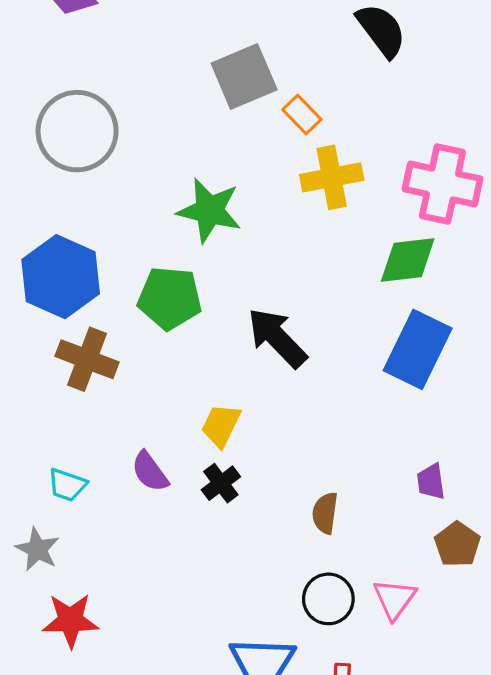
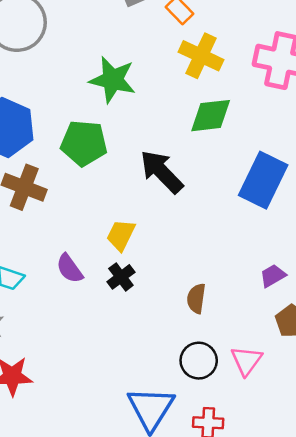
yellow cross: (332, 177) -> (201, 56), turned 36
green diamond: (408, 260) -> (211, 116), moved
purple trapezoid: (431, 482) -> (273, 276), turned 68

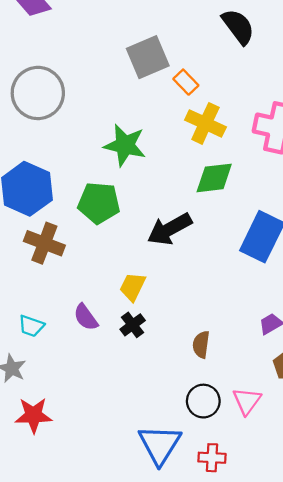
black arrow: (162, 172) -> (170, 229), turned -75

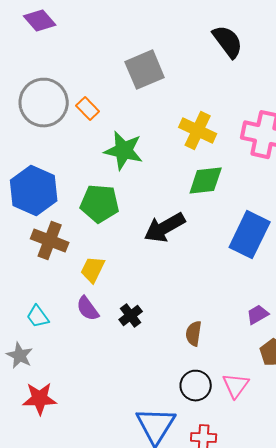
orange rectangle: (186, 82) -> (88, 109), moved
yellow trapezoid: (133, 287) -> (93, 270), moved
cyan trapezoid: (31, 326) -> (38, 317), turned 35

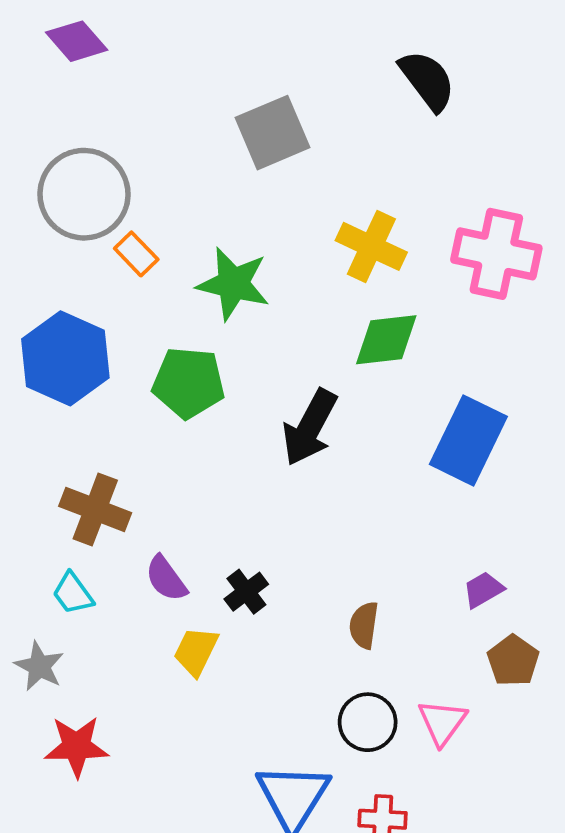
orange rectangle: (88, 109) -> (136, 254), moved
black arrow: (165, 228) -> (310, 427), turned -33
brown cross: (50, 241) -> (95, 510), moved
yellow trapezoid: (93, 270) -> (196, 651), moved

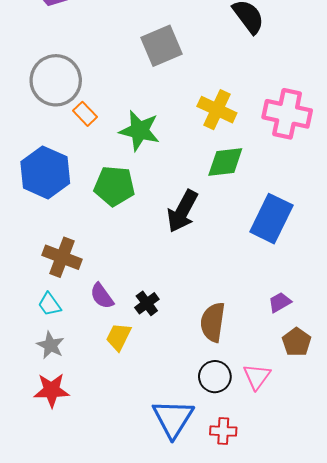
brown semicircle: (364, 625) -> (213, 322), size x1.5
gray star: (39, 666) -> (50, 345), moved

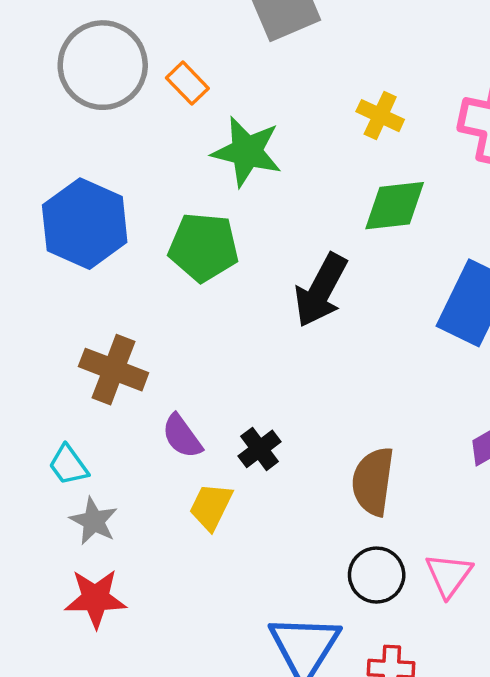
yellow cross: (217, 110) -> (380, 116), size x0.7
orange rectangle: (85, 114) -> (187, 83), moved
cyan trapezoid: (49, 304) -> (68, 465), moved

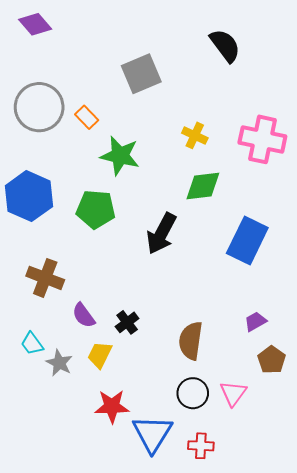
cyan trapezoid: (68, 465) -> (32, 344), moved
gray star: (94, 521) -> (59, 363), moved
red star: (95, 598) -> (112, 406), moved

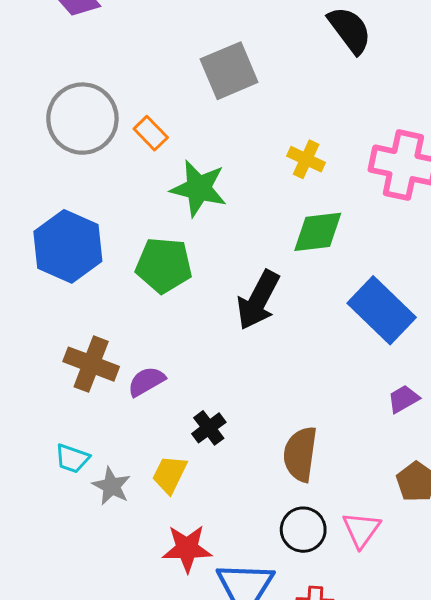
blue rectangle: (247, 241) -> (382, 310), turned -72
purple semicircle: (84, 315) -> (146, 381), moved, turned 96
purple trapezoid: (255, 321) -> (403, 399), moved
cyan trapezoid: (32, 344) -> (72, 458), turned -35

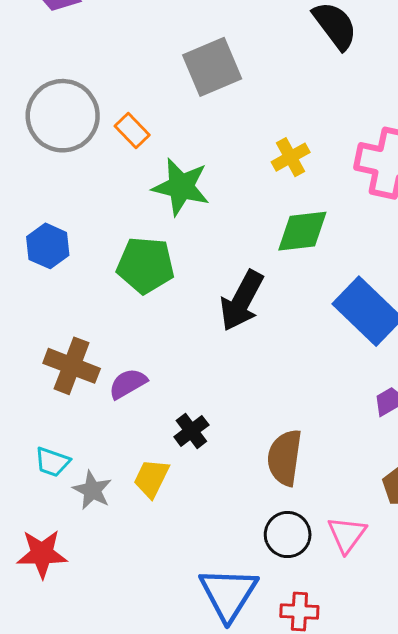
yellow cross: (306, 159) -> (291, 157), turned 36
blue hexagon: (68, 246) -> (48, 246), size x0.6
red star: (187, 548) -> (42, 554), moved

